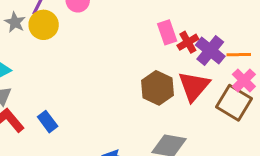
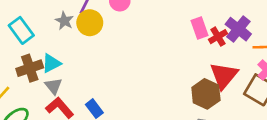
purple cross: (210, 51) -> (238, 29), moved
brown hexagon: (158, 88) -> (206, 94), moved

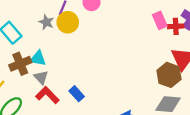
red cross: (218, 37) -> (176, 26), turned 32
cyan triangle: (51, 63) -> (38, 58), turned 42

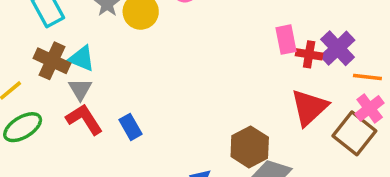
brown cross: (20, 64) -> (52, 61), turned 35
brown hexagon: (169, 75) -> (250, 147), moved

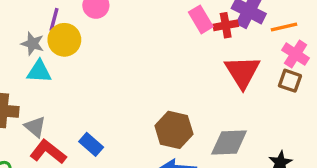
cyan triangle: (82, 58) -> (39, 72), moved
brown square: (354, 133) -> (290, 81), size x0.6
brown hexagon: (250, 147) -> (174, 130), moved

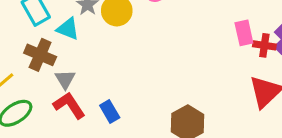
cyan triangle: (39, 72) -> (68, 29), moved

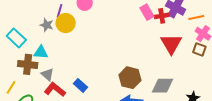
cyan triangle: (68, 29) -> (41, 52), moved

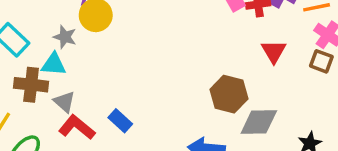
gray star: (47, 25) -> (65, 37), moved
red triangle: (171, 44) -> (274, 51), size x0.7
brown hexagon: (130, 78) -> (229, 94), moved

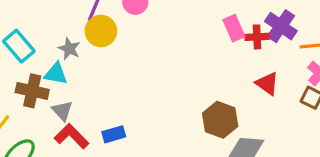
red triangle: (274, 51) -> (267, 84), turned -30
blue rectangle: (120, 121) -> (114, 134), turned -65

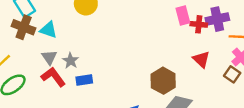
purple cross: (281, 26) -> (217, 19), turned 35
gray star: (69, 49) -> (71, 61), moved
brown cross: (32, 91) -> (24, 27), moved

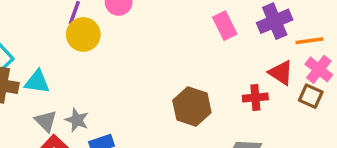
red cross: (199, 24) -> (255, 97), moved
red triangle: (201, 59) -> (281, 73), moved
brown hexagon: (163, 81) -> (192, 107), moved

